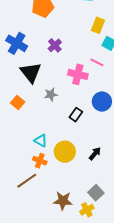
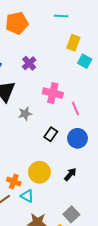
pink line: (97, 62) -> (75, 108), moved, turned 40
blue circle: (102, 101) -> (77, 138), moved
cyan triangle: (41, 141) -> (27, 196), moved

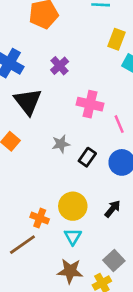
gray star: (25, 114) -> (61, 144), moved
cyan triangle: (27, 196) -> (73, 237), moved, turned 32

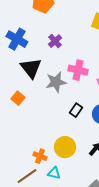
gray star: (61, 144) -> (56, 82), moved, size x1.5
cyan triangle: (73, 237) -> (54, 173), moved, turned -48

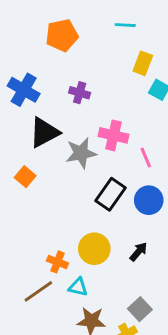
purple cross: (55, 41) -> (80, 93), turned -32
black triangle: (31, 68) -> (44, 132), turned 40
black rectangle: (76, 110) -> (110, 194), size x1.5

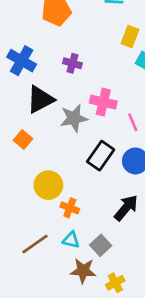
yellow circle: (94, 249) -> (48, 185), moved
black arrow: (138, 252) -> (126, 208), size x1.5
orange cross: (57, 262) -> (70, 208), moved
gray square: (140, 309) -> (101, 245), moved

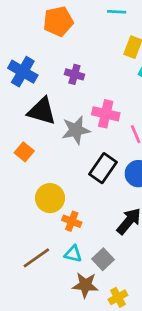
black triangle: (40, 99) -> (42, 111), turned 44

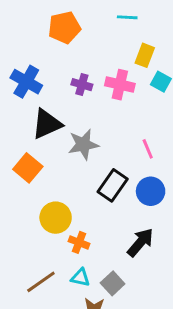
black triangle: (42, 111) -> (47, 124), turned -40
pink cross: (106, 114) -> (120, 85), moved
orange square: (24, 152) -> (28, 168), size x1.4

